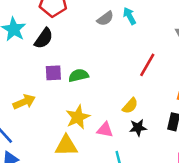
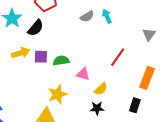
yellow arrow: (24, 102) -> (21, 53), moved
black star: (138, 128) -> (97, 108), moved
pink triangle: (105, 130) -> (83, 74), moved

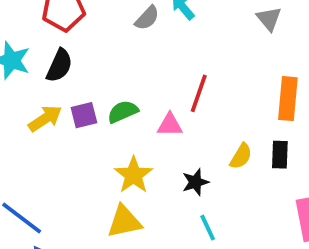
red line: (118, 57) -> (199, 93), moved
yellow semicircle: (101, 89) -> (241, 156), moved
black star: (97, 108) -> (195, 182), moved

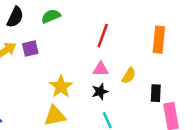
green semicircle: (123, 112) -> (51, 16), moved
pink triangle: (170, 125) -> (101, 69), moved
black rectangle: (280, 155) -> (156, 93), moved

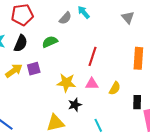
yellow star: (61, 87) -> (66, 83), moved, turned -30
black star: (100, 92) -> (75, 105), moved

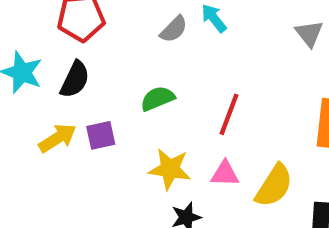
green semicircle: (50, 42) -> (158, 99), moved
yellow semicircle: (115, 88) -> (274, 186), size x1.5

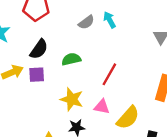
black semicircle: (75, 79) -> (39, 49), moved

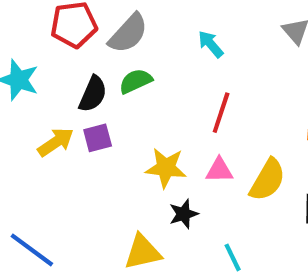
cyan arrow: (110, 20) -> (211, 44), moved
gray semicircle: (86, 22) -> (128, 33), moved, size x1.5
green semicircle: (71, 59) -> (136, 81), moved

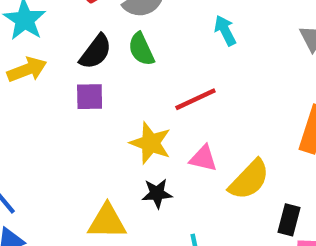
green semicircle: (136, 81) -> (141, 49), turned -104
red line: (221, 113) -> (195, 99), moved, turned 33
yellow arrow: (56, 142) -> (27, 70), moved

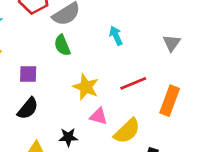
black semicircle: (96, 52) -> (28, 108), moved
red line: (195, 99) -> (133, 83), moved
yellow star: (151, 143) -> (86, 87), moved

